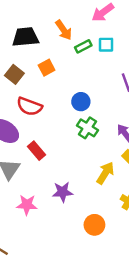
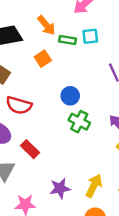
green rectangle: (83, 46) -> (68, 40), turned 42
orange square: (47, 68) -> (43, 59), moved
yellow arrow: (105, 173) -> (94, 186), moved

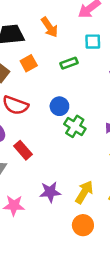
green rectangle: (68, 40) -> (69, 63), moved, turned -35
orange square: (43, 59) -> (29, 63), moved
blue circle: (70, 96) -> (59, 106), moved

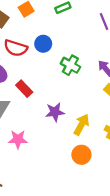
blue circle: (59, 106) -> (43, 44), moved
purple star: (50, 192) -> (55, 112), moved

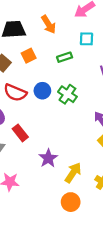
green cross: (70, 65) -> (67, 94), moved
purple star: (55, 112) -> (48, 158), turned -30

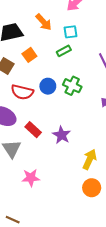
cyan square: (86, 39) -> (70, 32), moved
purple star: (48, 158) -> (62, 135), moved

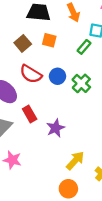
green rectangle: (64, 51) -> (84, 47), turned -40
orange square: (29, 55) -> (49, 40), turned 32

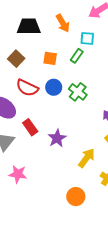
orange square: (49, 40) -> (50, 58), moved
yellow arrow: (75, 161) -> (87, 158), moved

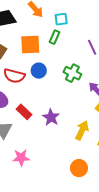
orange square: (50, 58) -> (30, 44), size x1.5
green cross: (78, 92) -> (72, 73), moved

